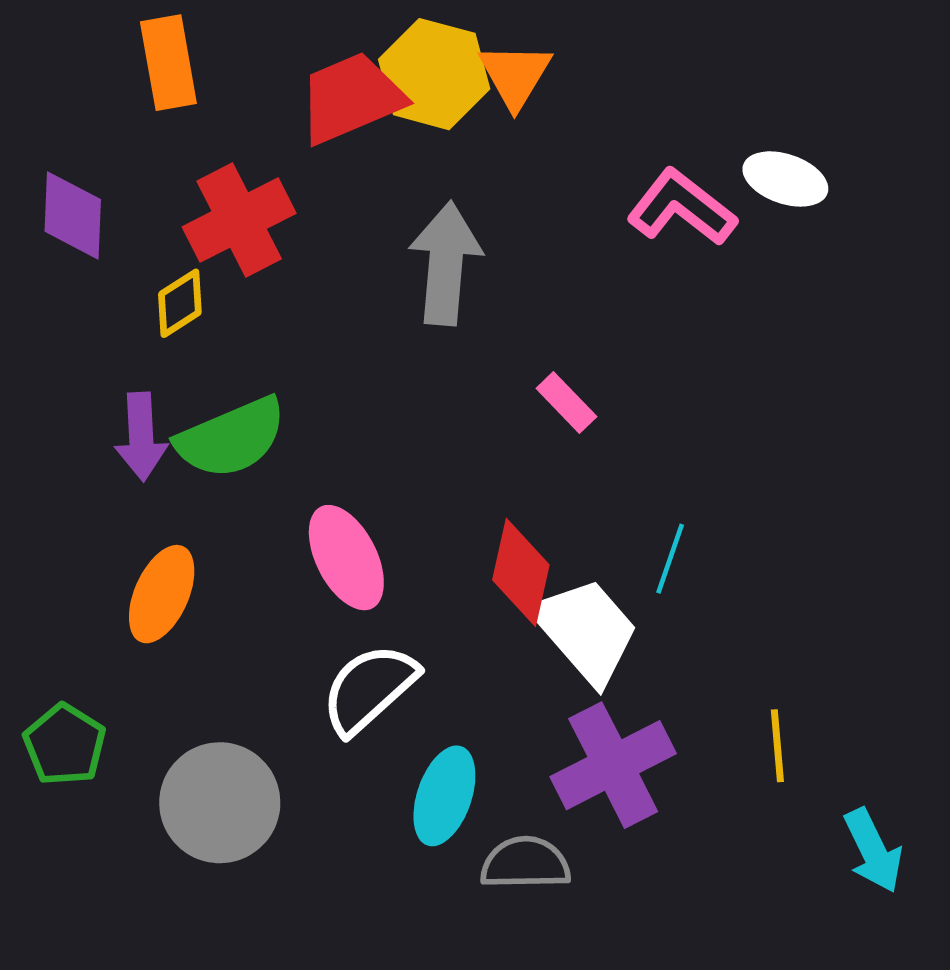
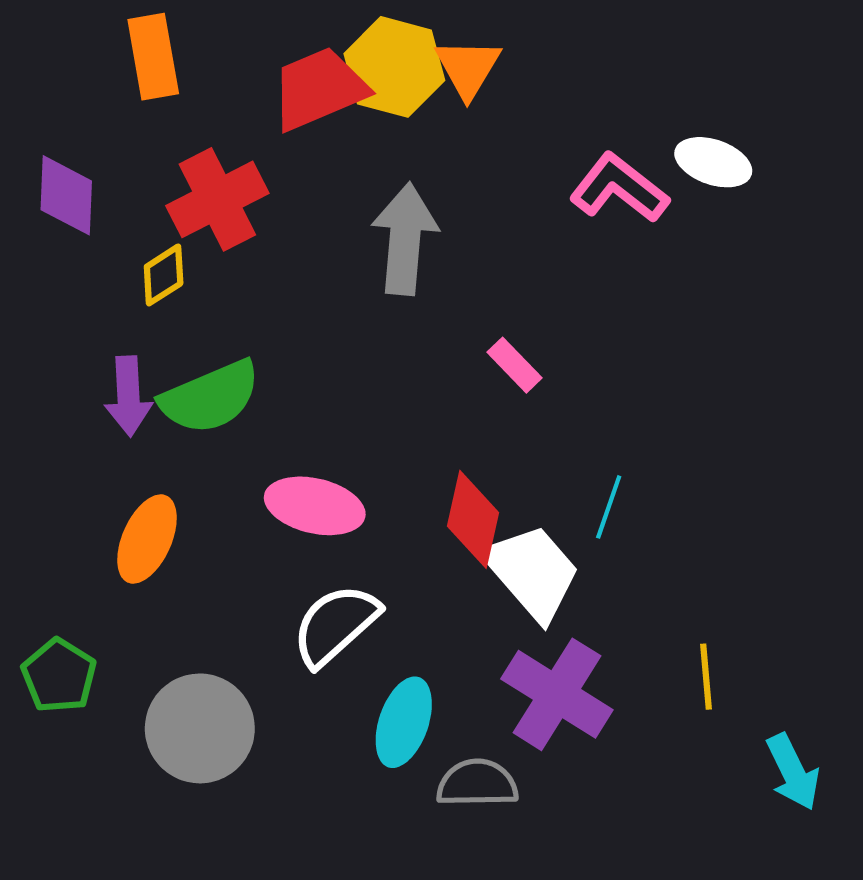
pink ellipse: (346, 558) -> (315, 506), turned -50
purple cross: (613, 765) -> (557, 694), turned -31

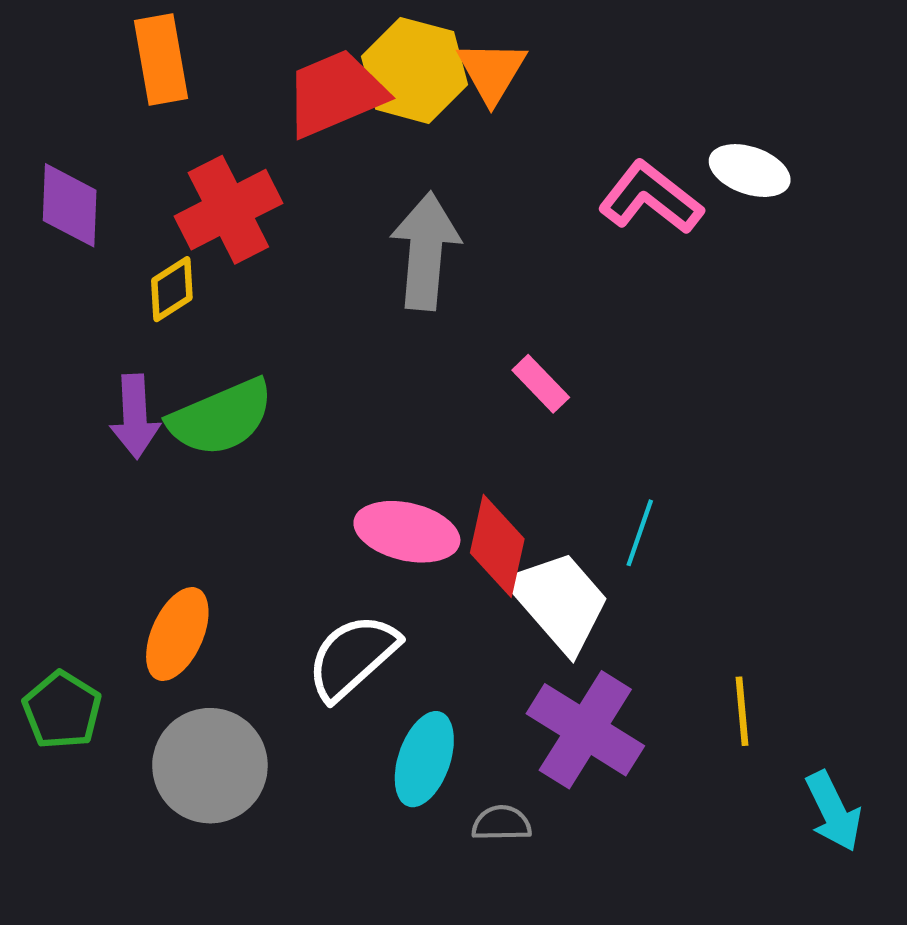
pink ellipse: (315, 506) -> (407, 532), moved
orange ellipse: (147, 539) -> (177, 634), moved
gray semicircle: (477, 783) -> (502, 823), size x0.7

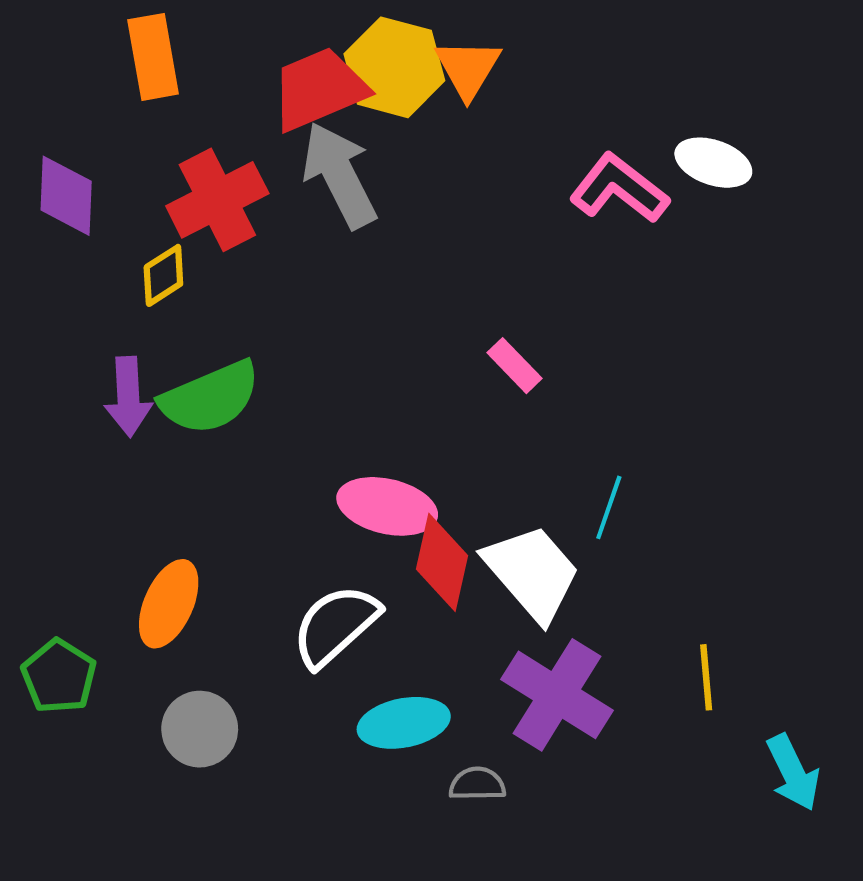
gray arrow: (425, 251) -> (340, 175), moved, turned -32
red diamond: (497, 546) -> (442, 562), moved
cyan ellipse: (424, 759) -> (404, 723), turned 60
gray circle: (210, 766) -> (200, 729), size x0.7

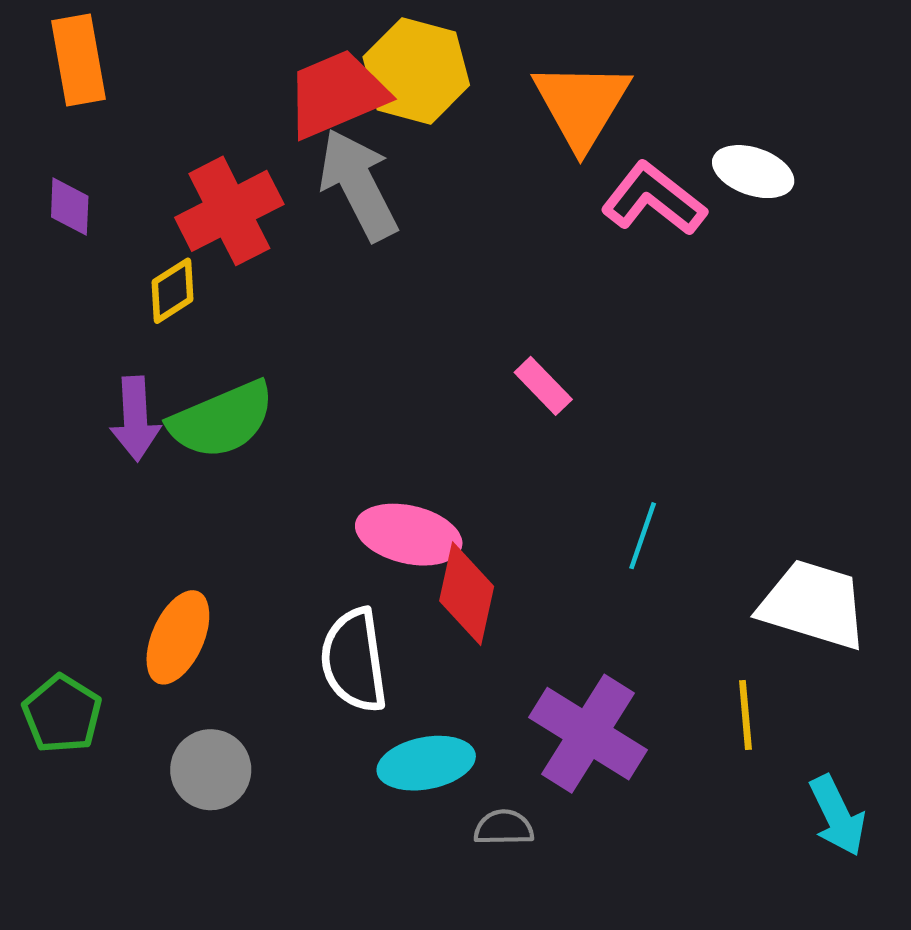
orange rectangle: (153, 57) -> (78, 60), moved
orange triangle: (468, 68) -> (581, 105), moved, size x1.4
purple diamond: (66, 196) -> (70, 207), size x0.7
white trapezoid: (532, 573) -> (813, 605), moved, turned -32
white semicircle: (335, 625) -> (354, 660), turned -56

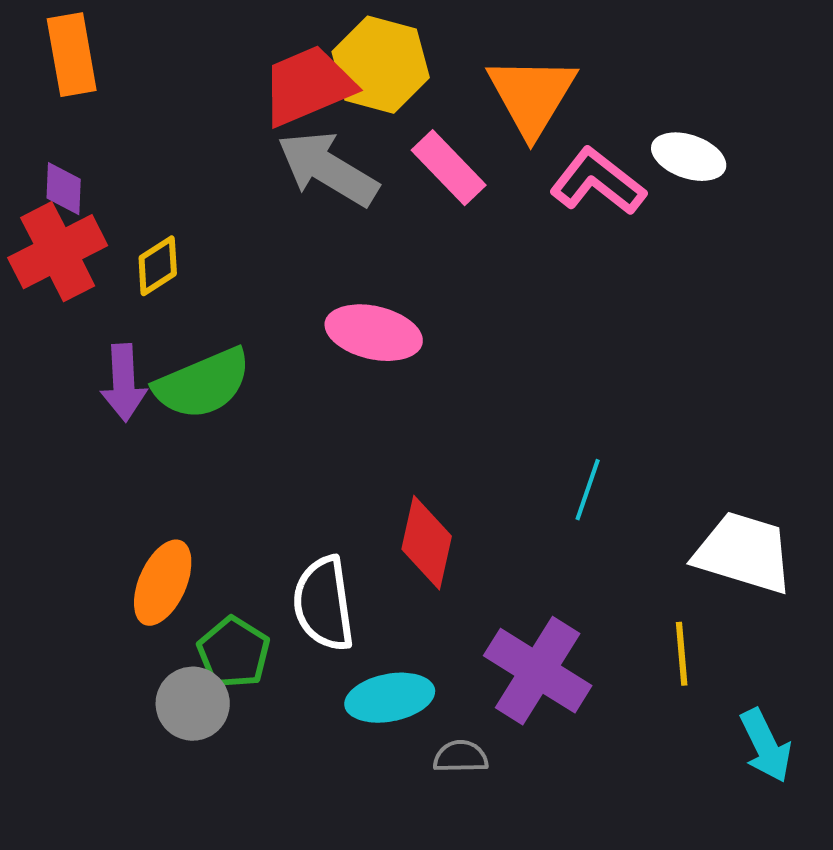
gray arrow: (358, 185) -> (328, 169), turned -32
red cross: (229, 211) -> (58, 252), moved
pink rectangle: (543, 386) -> (449, 168), moved, size x1.4
pink ellipse: (409, 535) -> (374, 333), moved
green pentagon: (62, 714) -> (234, 653), moved

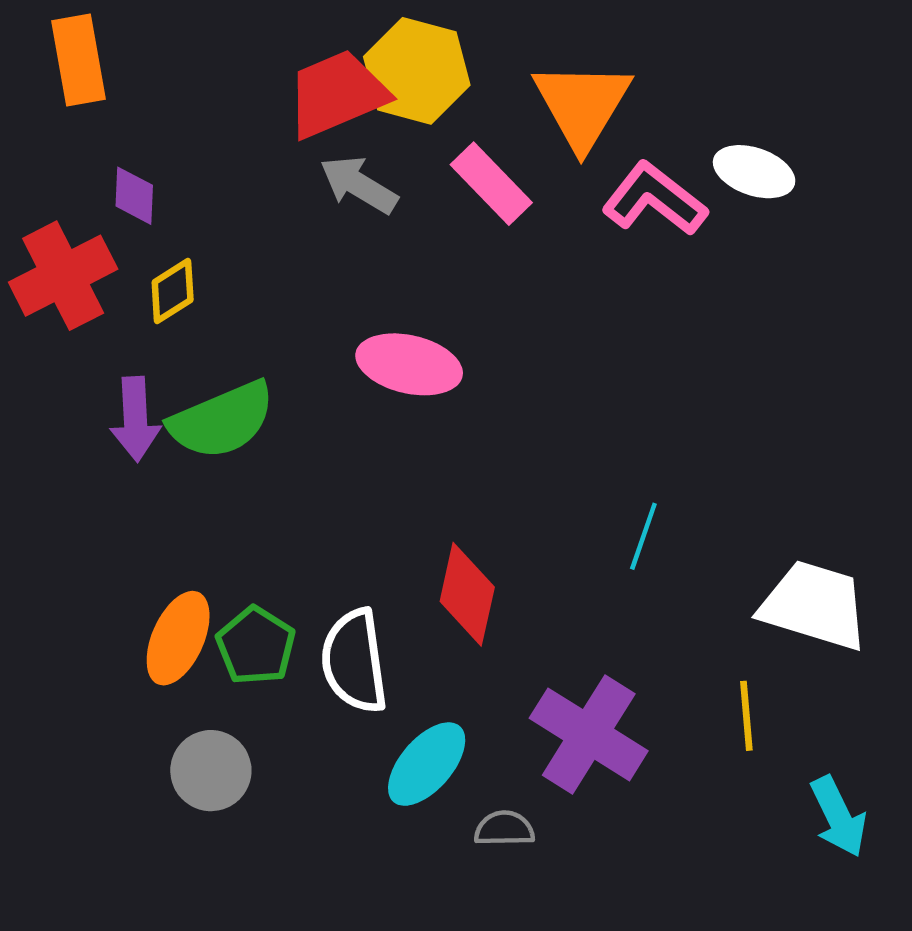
gray arrow: (328, 169) -> (359, 185), size x0.7
purple diamond: (64, 189) -> (134, 196), moved
green pentagon: (234, 653) -> (256, 646), moved
cyan ellipse: (390, 698) -> (427, 764), turned -38

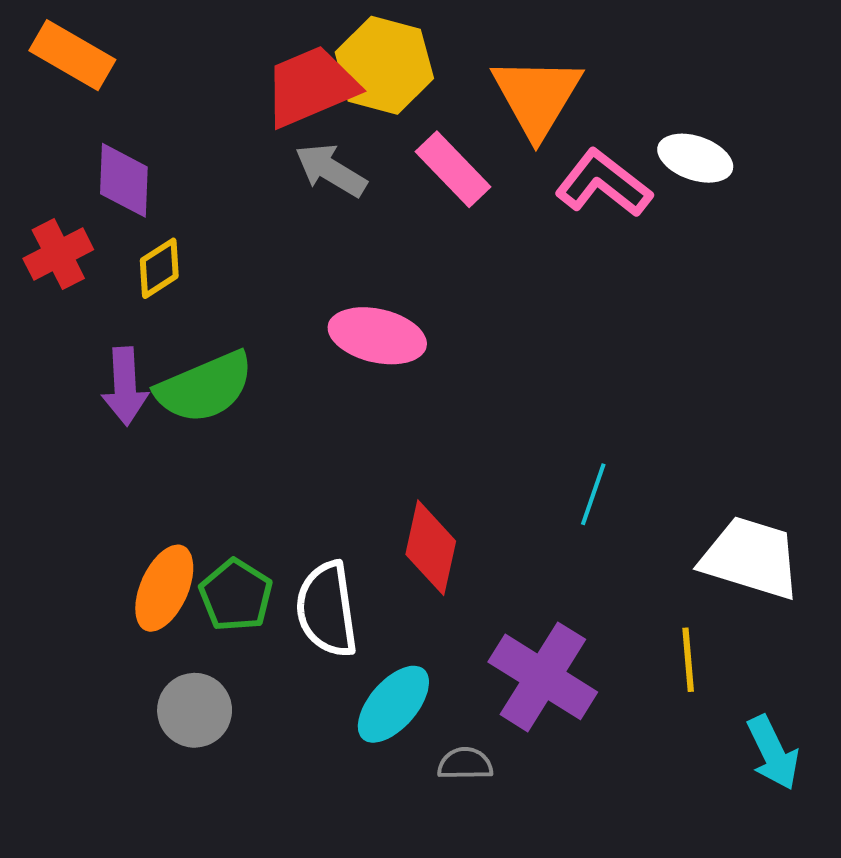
orange rectangle: (78, 60) -> (72, 55), turned -50
purple diamond: (134, 196) -> (124, 180), size x1.4
red cross: (63, 276) -> (58, 254), size x0.7

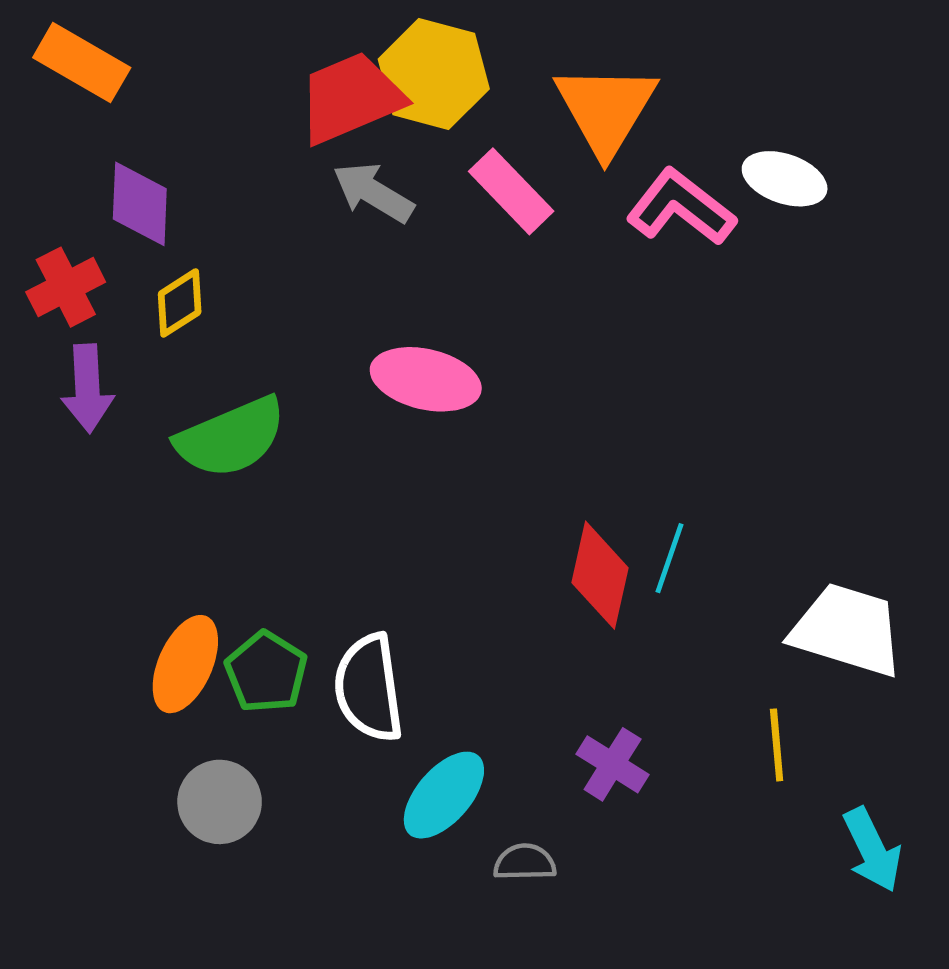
purple arrow: (125, 386) -> (87, 388), moved
red diamond: (431, 548) -> (600, 575), moved
purple cross: (543, 677) -> (613, 764), size x0.6

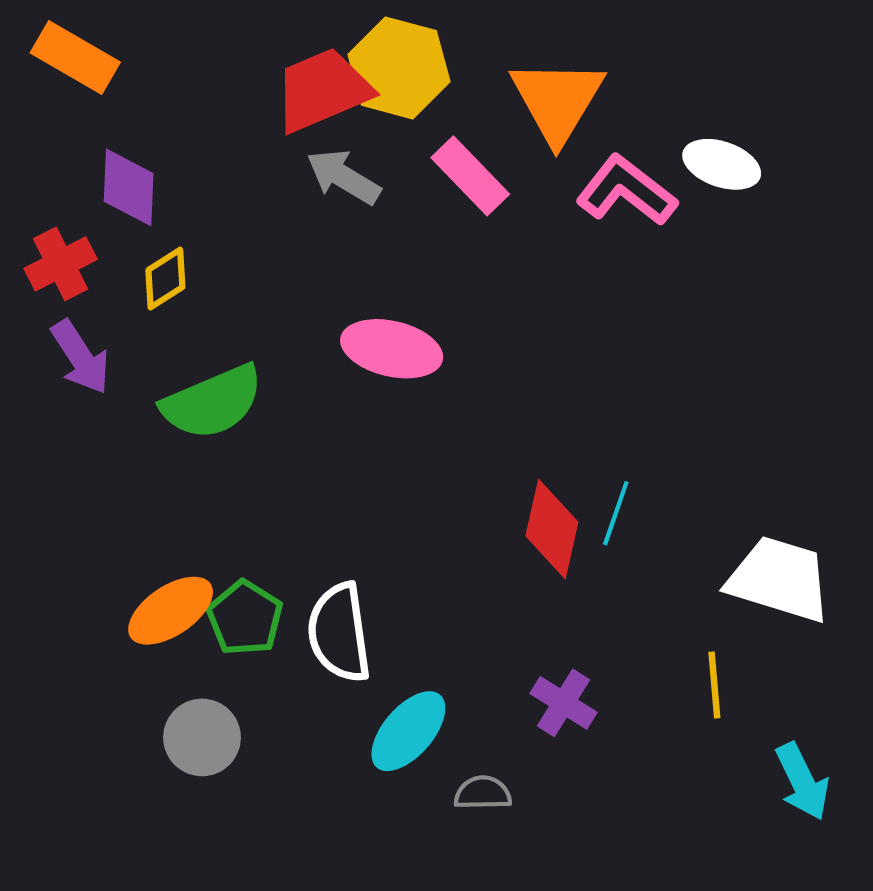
purple arrow: (87, 388) -> (80, 357), turned -30
orange ellipse: (185, 664) -> (171, 611), turned 32

